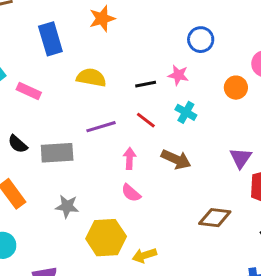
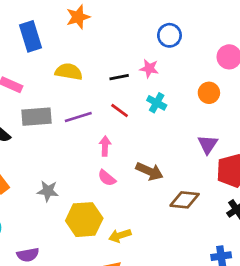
orange circle: (236, 88) -> (209, 93), moved
gray rectangle: (57, 153) -> (37, 117), moved
brown arrow: (176, 159) -> (150, 171), moved

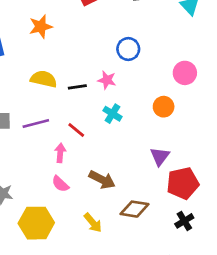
yellow semicircle: (69, 72) -> (44, 79), moved
red line: (120, 110) -> (76, 130), moved
yellow arrow: (120, 236) -> (93, 223), moved, turned -115

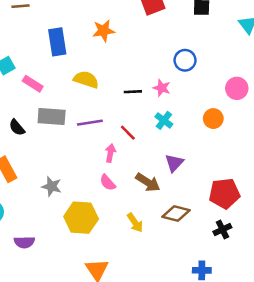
yellow semicircle: (44, 79) -> (86, 80), moved
purple triangle: (160, 156) -> (174, 163), moved

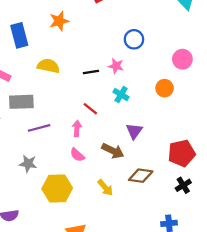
purple line: (90, 123) -> (39, 128), moved

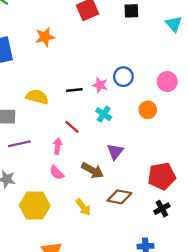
blue circle: (134, 39) -> (123, 77), moved
yellow semicircle: (48, 66) -> (37, 97), moved

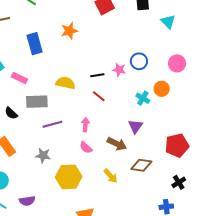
cyan triangle: (174, 24) -> (168, 22), moved
cyan cross: (104, 114) -> (143, 98), moved
red line: (72, 127) -> (99, 96), moved
black cross: (162, 209) -> (179, 182), moved

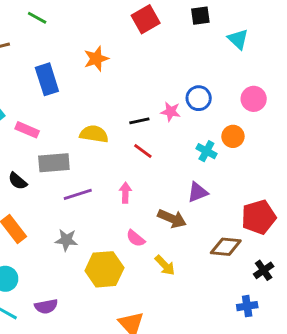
purple triangle: (135, 126) -> (198, 192), turned 35
pink semicircle: (86, 148) -> (136, 238), moved
brown diamond: (141, 165) -> (226, 247), moved

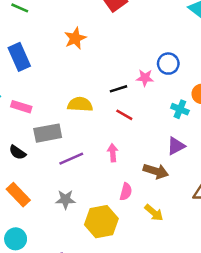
blue rectangle: (47, 79) -> (19, 57), moved
pink semicircle: (136, 238) -> (126, 192), turned -108

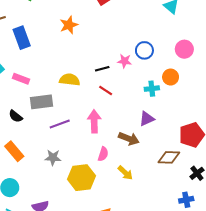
cyan cross: (180, 109) -> (152, 89), turned -32
pink arrow: (113, 153) -> (94, 121), size x1.5

